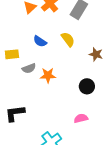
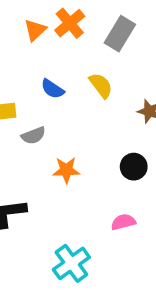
orange star: (48, 75) -> (66, 170), moved

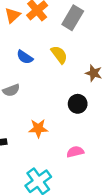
black circle: (134, 167) -> (78, 104), moved
orange star: (66, 170) -> (38, 128), moved

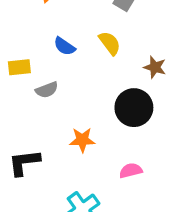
black circle: (78, 104) -> (134, 108), size x1.5

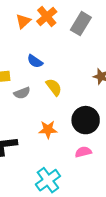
yellow semicircle: (110, 43) -> (54, 87), moved
black circle: (134, 108) -> (86, 120), moved

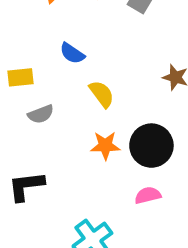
gray semicircle: (22, 93) -> (41, 114), moved
orange star: (48, 130) -> (105, 146), moved

